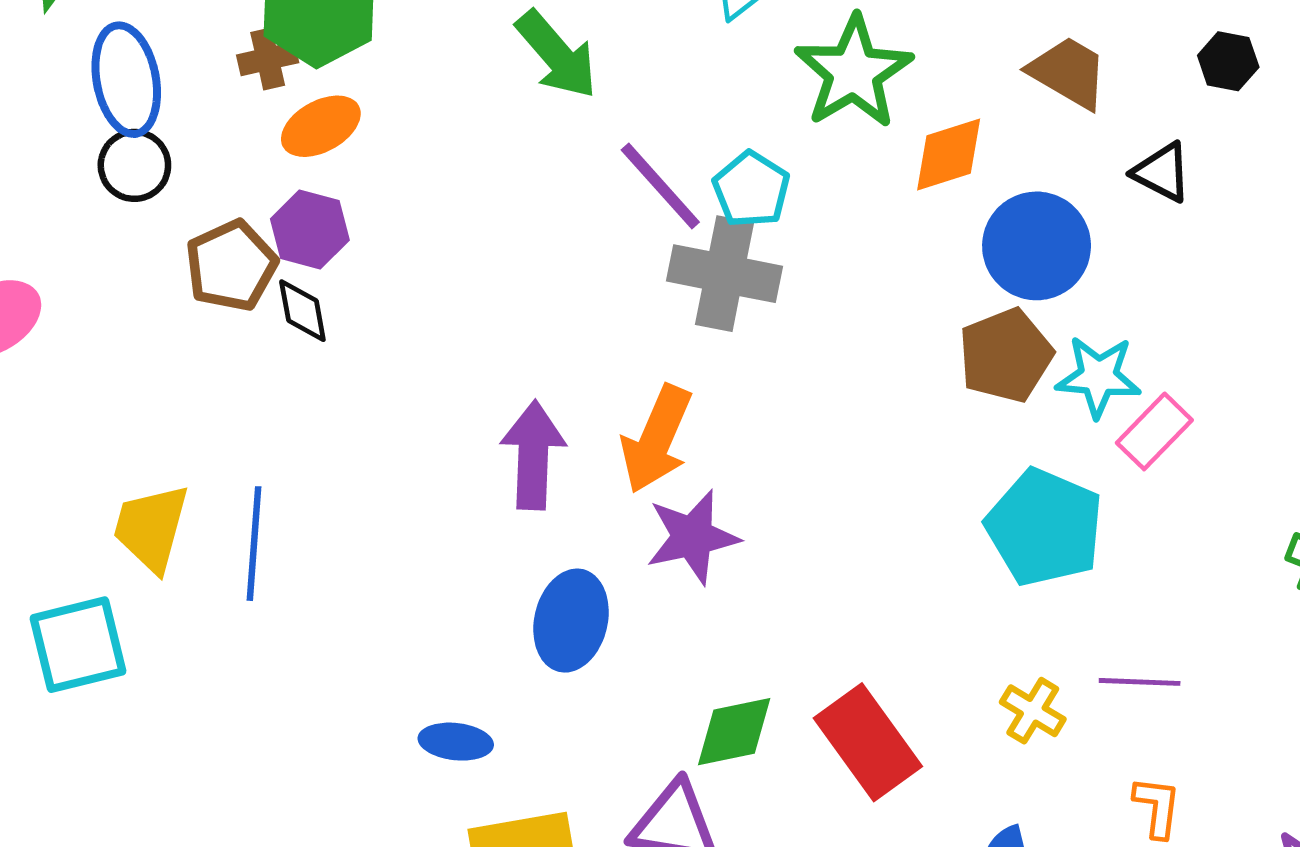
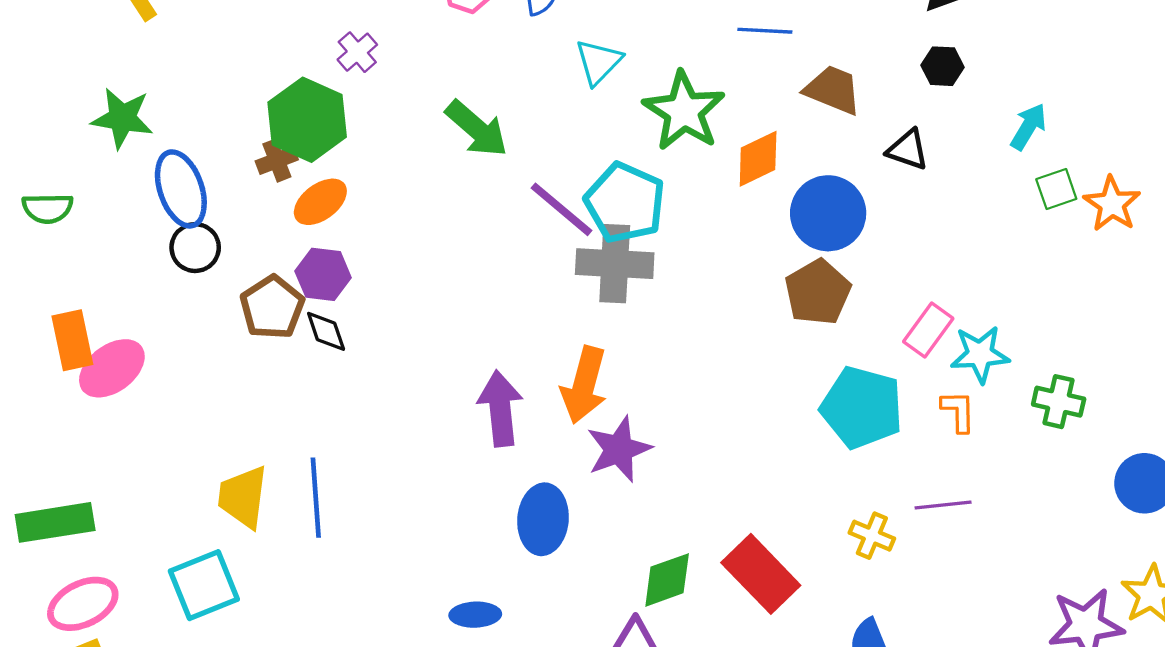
cyan pentagon: (751, 189) -> (625, 203), size x1.5
cyan star: (1098, 377) -> (980, 354), moved
orange L-shape: (1157, 807) -> (958, 411), moved

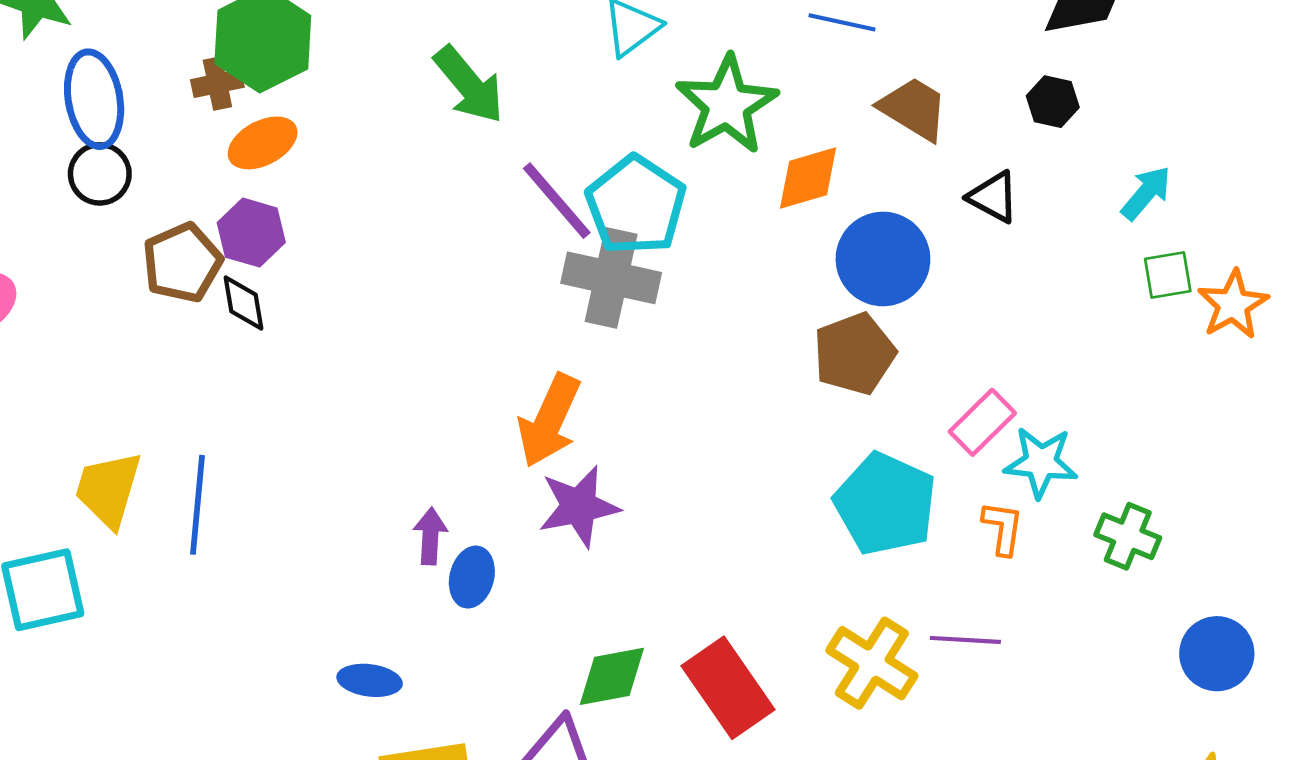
purple arrow: (500, 408) -> (430, 536), moved, size x0.6
blue ellipse: (543, 519) -> (472, 577), size x0.7
yellow cross: (872, 536) -> (872, 663), size x1.6

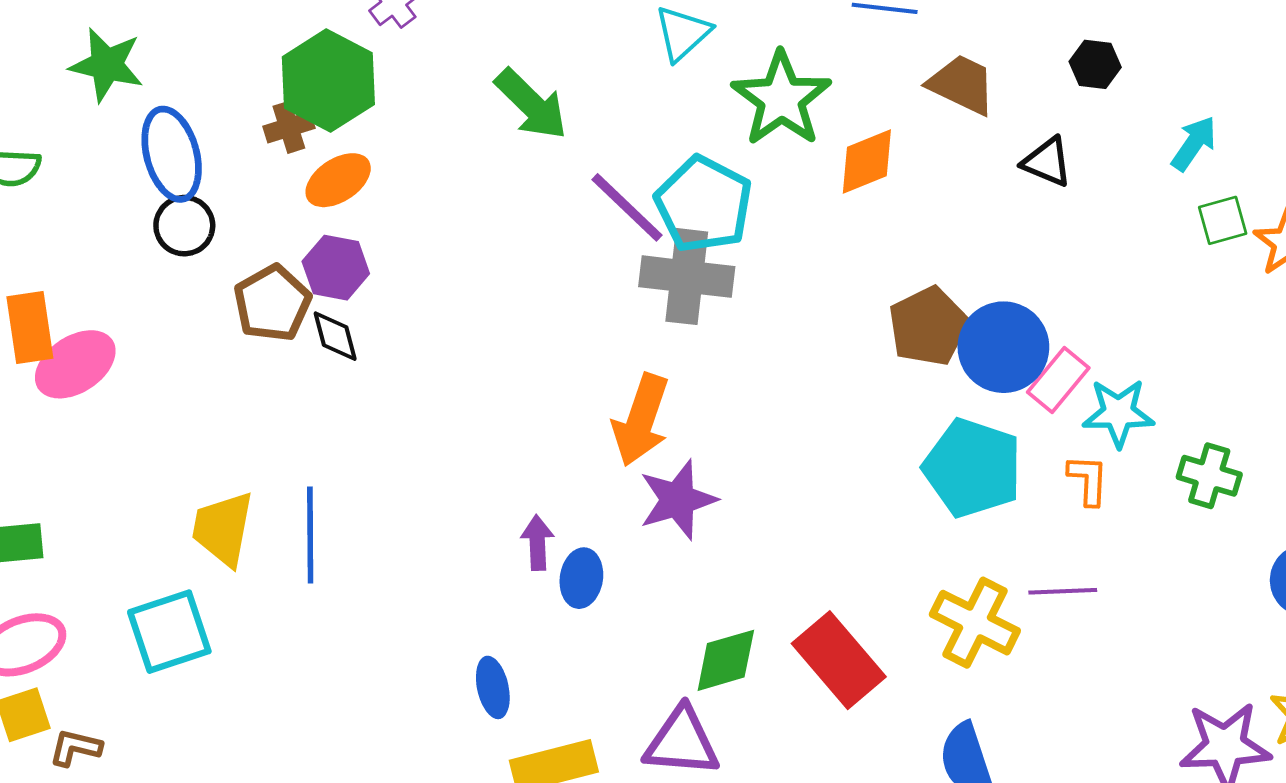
blue circle: (883, 259) -> (1003, 347), moved
blue ellipse: (370, 680) -> (493, 687), turned 76

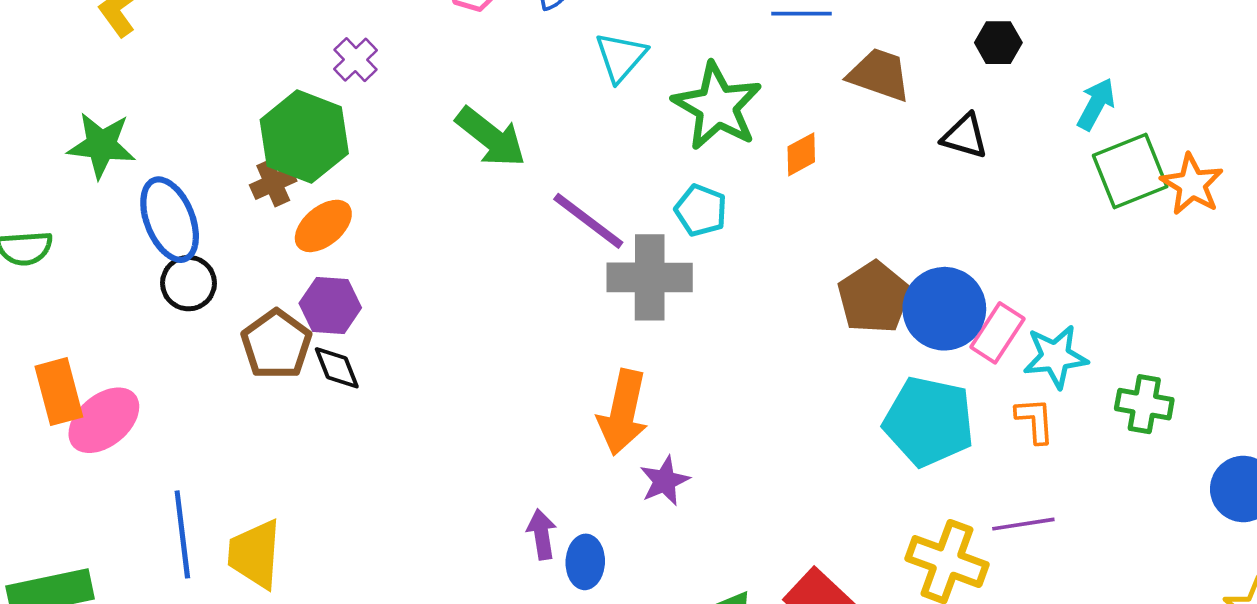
orange diamond: (867, 162) -> (801, 154), size x0.7
cyan pentagon: (704, 204) -> (701, 210), moved, size x0.6
green square: (1223, 220) -> (1130, 171), size x1.6
purple star: (678, 500) -> (665, 481), size x0.7
blue line: (310, 535) -> (182, 534), moved

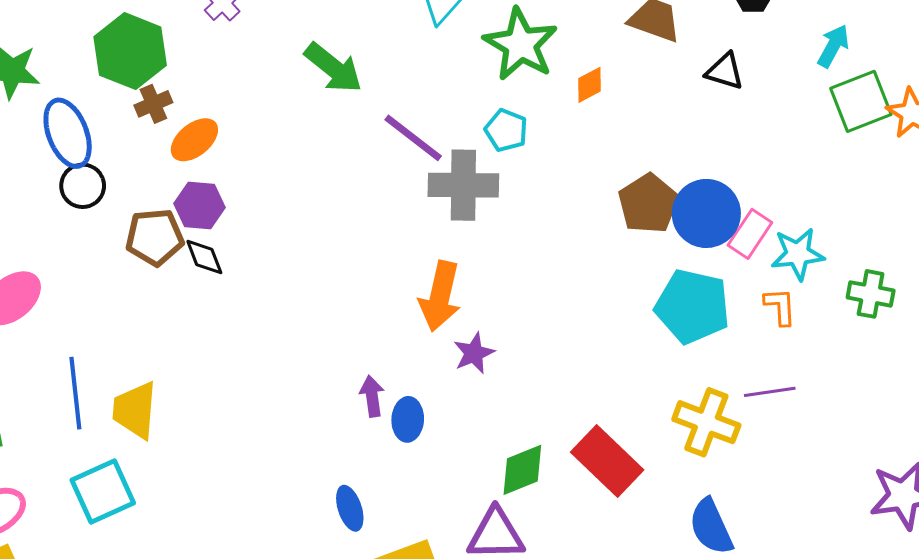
green hexagon: (304, 137) -> (130, 51), moved
brown pentagon: (276, 344) -> (155, 237), turned 30

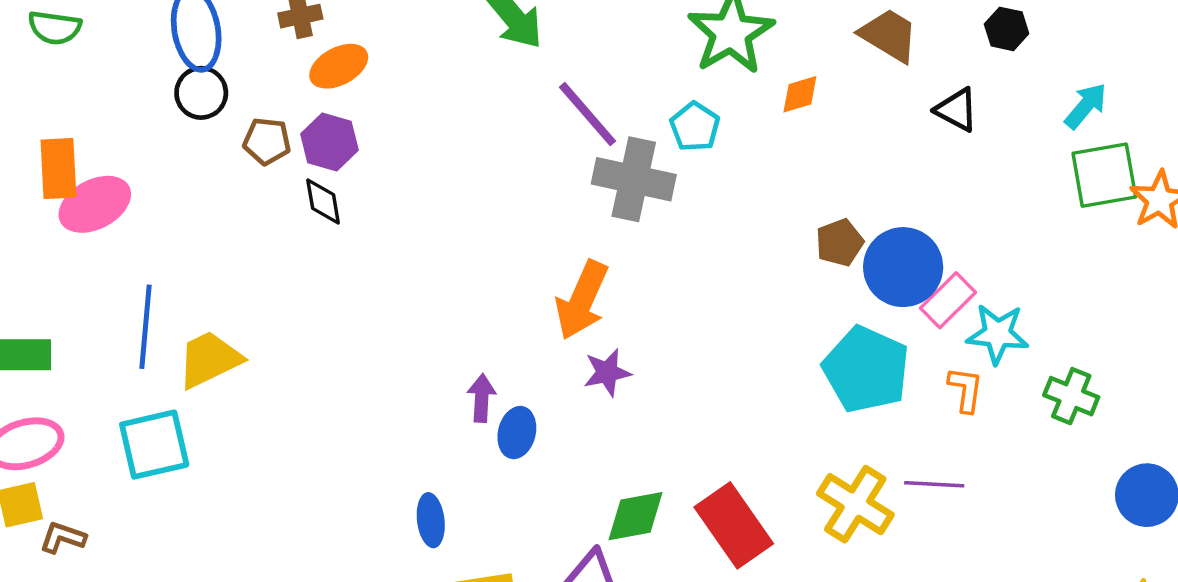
brown pentagon: (648, 204) -> (840, 243), size x0.7
brown pentagon: (155, 237) -> (267, 141), moved, size x0.7
yellow trapezoid: (135, 410) -> (209, 359), turned 48

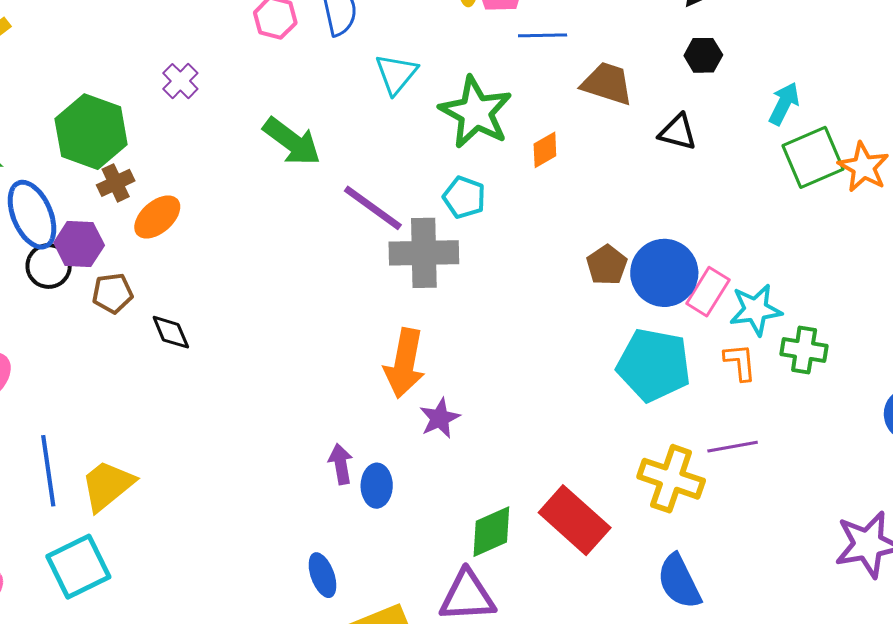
purple hexagon: (329, 142) -> (79, 244), moved
green cross: (1071, 396) -> (804, 350), moved

